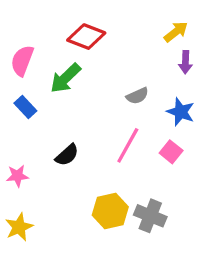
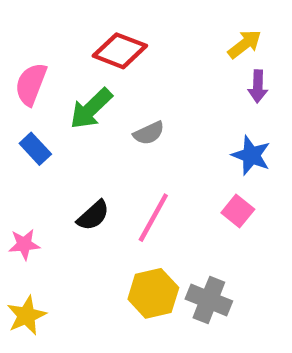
gray semicircle: (137, 96) -> (149, 133), moved
pink line: (128, 145) -> (153, 218), moved

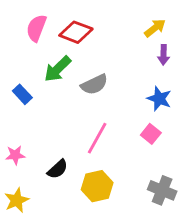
pink semicircle: (31, 84) -> (36, 28), moved
gray semicircle: (149, 133) -> (94, 84), size x1.4
black semicircle: (93, 215) -> (58, 169), moved
gray cross: (209, 300) -> (162, 190), moved

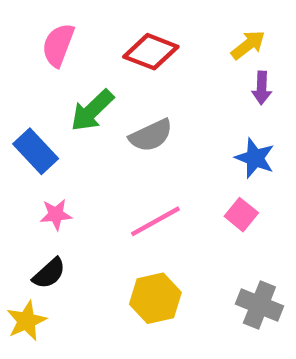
red diamond: (76, 32) -> (151, 52), moved
blue rectangle: (22, 94) -> (36, 151), size x1.4
pink line: (97, 138) -> (155, 221), turned 32
pink star: (15, 155) -> (56, 215), moved
black semicircle: (58, 169) -> (49, 273), moved

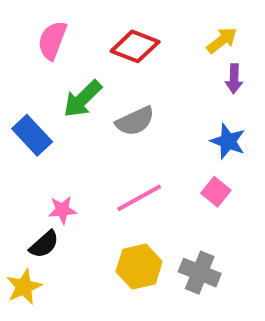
pink star: (56, 215) -> (62, 210), moved
gray cross: (259, 305) -> (200, 273), moved

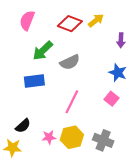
yellow arrow: (222, 40) -> (96, 20), moved
blue rectangle: (32, 135) -> (34, 81), moved, turned -54
pink line: (139, 198) -> (72, 102), turned -35
pink star: (62, 210) -> (49, 137), moved
yellow star: (24, 287) -> (13, 148), turned 30

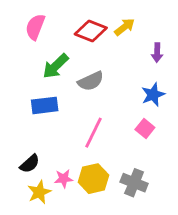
blue star: (118, 73) -> (153, 95), turned 30
yellow star: (13, 148) -> (39, 192), moved, turned -30

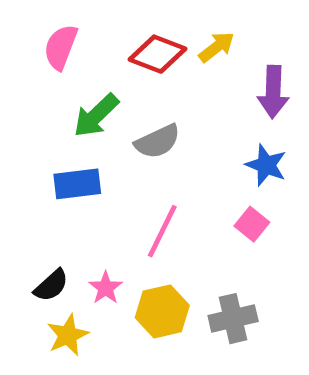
purple arrow: (157, 53) -> (273, 92), size x1.5
blue star: (153, 95) -> (266, 165), turned -30
pink star: (64, 179) -> (106, 288), moved, turned -30
gray cross: (134, 183) -> (233, 319), turned -35

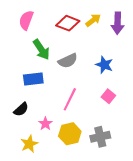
purple arrow: (273, 92) -> (117, 23), moved
green arrow: (96, 115) -> (41, 50), turned -80
blue star: (266, 165) -> (104, 65), moved
black semicircle: (51, 285) -> (21, 109), moved

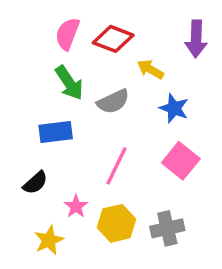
pink semicircle: (26, 20) -> (67, 34), moved
yellow arrow: (93, 20) -> (150, 69), moved, turned -112
pink square: (108, 96) -> (181, 161), size x1.5

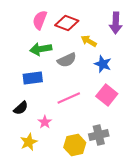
green arrow: (69, 83) -> (41, 49), turned 115
pink line: (117, 166) -> (69, 98), turned 40
yellow hexagon: (117, 223) -> (75, 145), moved

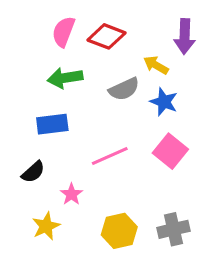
yellow arrow: (89, 41) -> (156, 65), moved
gray semicircle: (67, 60) -> (124, 89), moved
gray cross: (99, 135) -> (173, 229), moved

